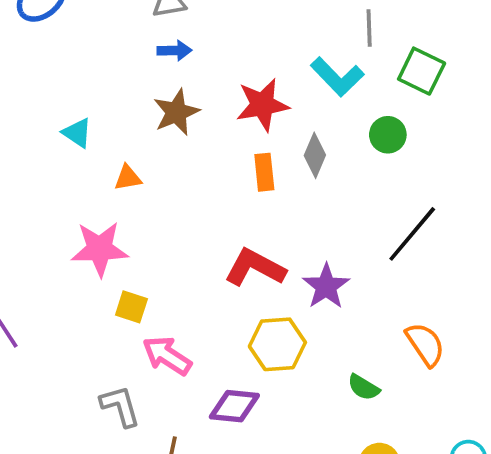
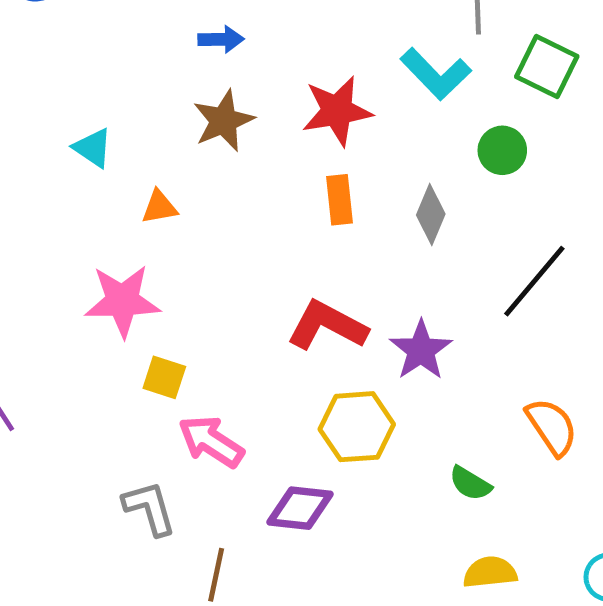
gray diamond: (315, 155) -> (431, 214), moved

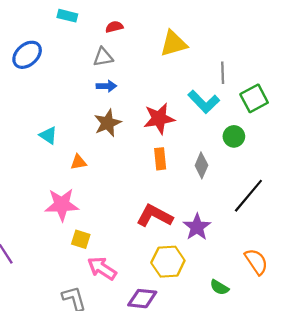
green square: (547, 66) -> (254, 98), turned 36

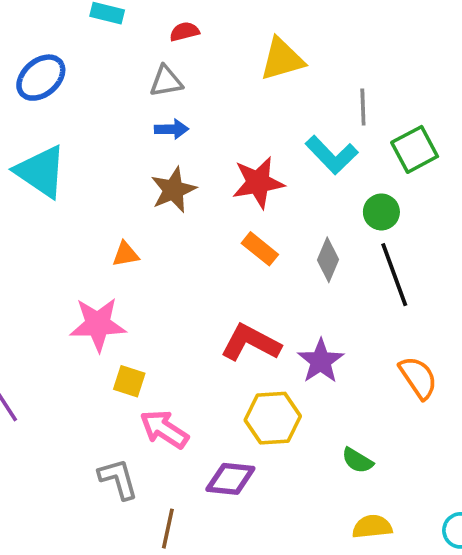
cyan triangle: (48, 135) -> (41, 171), moved, size x1.8
orange rectangle: (160, 159) -> (260, 249), turned -45
black line: (248, 196) -> (394, 275), moved, turned -60
orange semicircle: (256, 262) -> (418, 378), moved

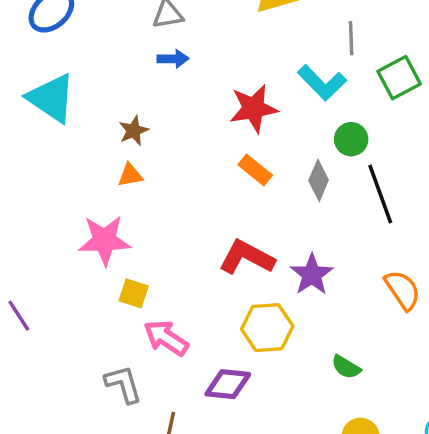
brown star: (173, 190) -> (134, 131), moved, size x0.7
green circle: (381, 212) -> (351, 139), moved

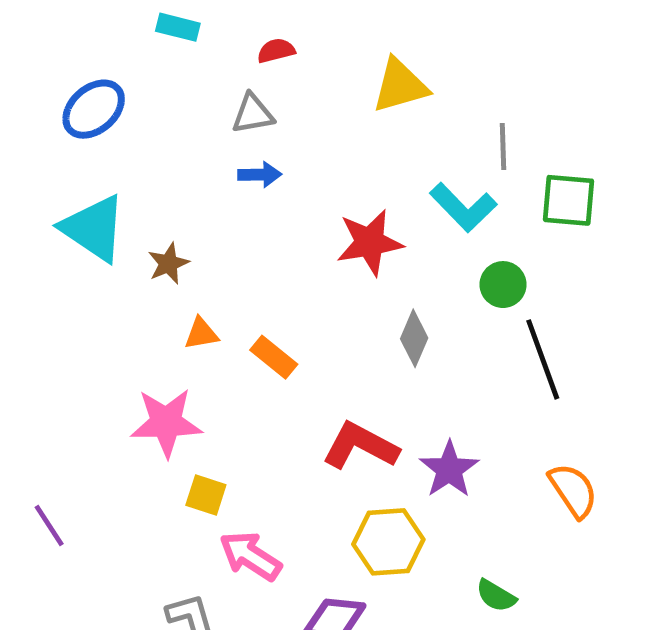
green square: (399, 78) -> (569, 200), turned 33
brown star: (134, 131) -> (168, 263), moved
orange rectangle: (255, 170) -> (274, 357), moved
gray diamond: (319, 180) -> (414, 338), moved

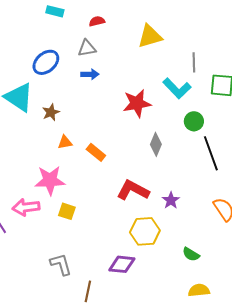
blue ellipse: (94, 109) -> (46, 62), moved
purple star: (449, 469) -> (171, 200), size x0.7
pink arrow: (250, 556) -> (26, 207), moved, turned -40

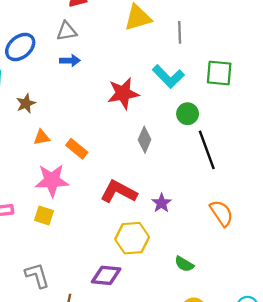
gray line: (194, 62) -> (180, 32), moved
pink star: (50, 180) -> (52, 180), moved

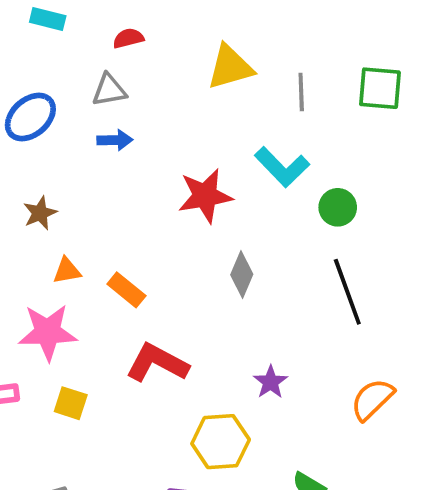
green square: (219, 73) -> (380, 88), moved
green circle: (188, 114) -> (338, 207), moved
pink star: (52, 180) -> (48, 332), moved
red L-shape: (119, 192) -> (157, 363), moved
orange semicircle: (221, 213) -> (372, 399), turned -100

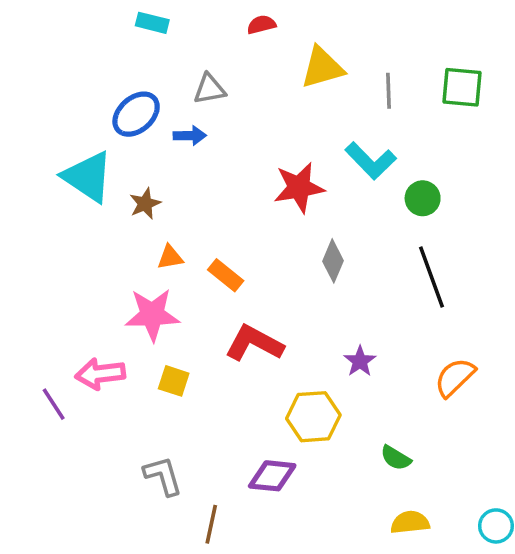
red semicircle: (128, 38) -> (261, 25), moved
blue arrow: (115, 140) -> (190, 136), moved

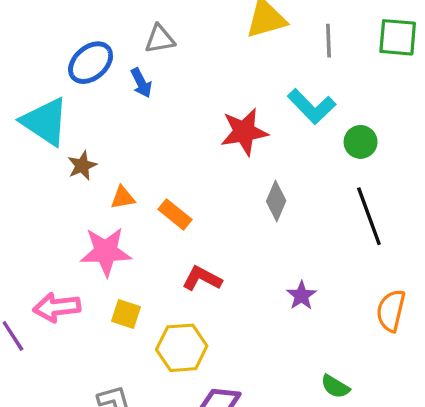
blue arrow: (190, 136) -> (141, 83), turned 64
brown star: (145, 204) -> (82, 166), moved
red L-shape: (254, 343) -> (202, 279), size x0.7
orange semicircle: (455, 377) -> (391, 311), turned -33
yellow hexagon: (313, 417) -> (182, 348), moved

